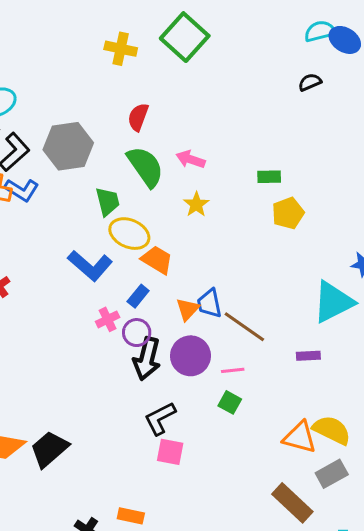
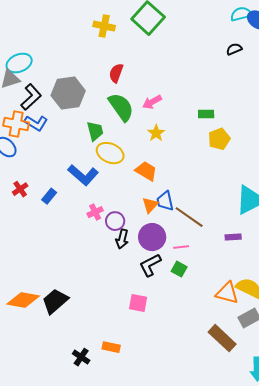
pink arrow: (191, 159) -> (152, 102), turned -48
orange trapezoid: (157, 260) -> (146, 171), moved
blue rectangle: (138, 296) -> (49, 196), moved
black arrow: (147, 359) -> (122, 239), size x0.7
black L-shape: (160, 418) -> (150, 265), moved

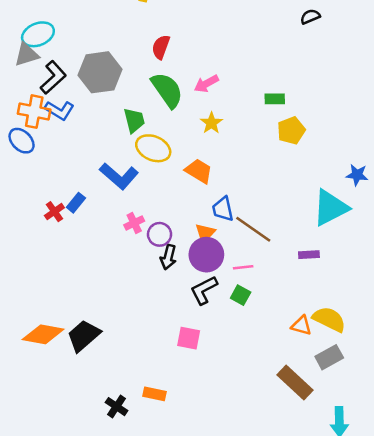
red cross: (20, 189) -> (54, 212), moved
orange triangle: (150, 205) -> (205, 233), moved
orange triangle: (227, 293) -> (301, 326), size x0.7

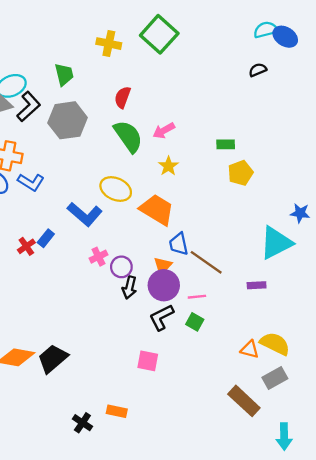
black L-shape: (53, 77) -> (29, 107), moved
blue L-shape: (60, 110) -> (31, 182), moved
green trapezoid: (134, 120) -> (64, 74), moved
orange trapezoid: (199, 171) -> (157, 210), size x1.4

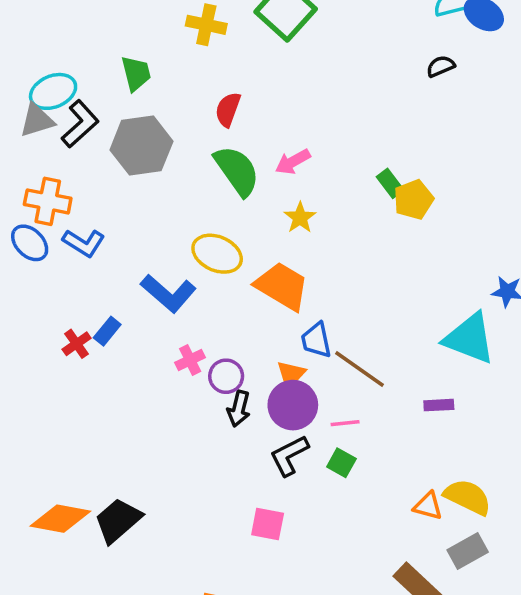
green rectangle: (226, 144) -> (390, 183), turned 54
yellow pentagon: (241, 173) -> (414, 200), moved
cyan triangle: (276, 243) -> (469, 338), turned 48

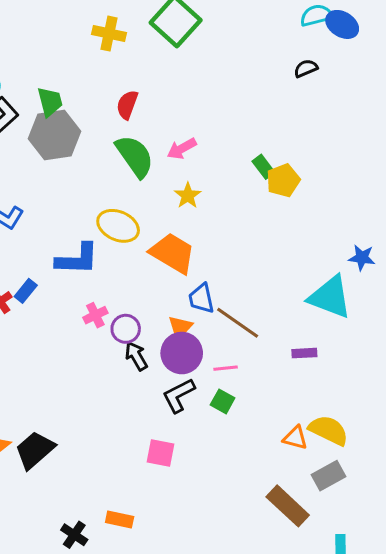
green trapezoid: (136, 73) -> (50, 102), moved
blue L-shape: (168, 293) -> (77, 259), turned -39
black arrow: (239, 409) -> (136, 356), turned 136

